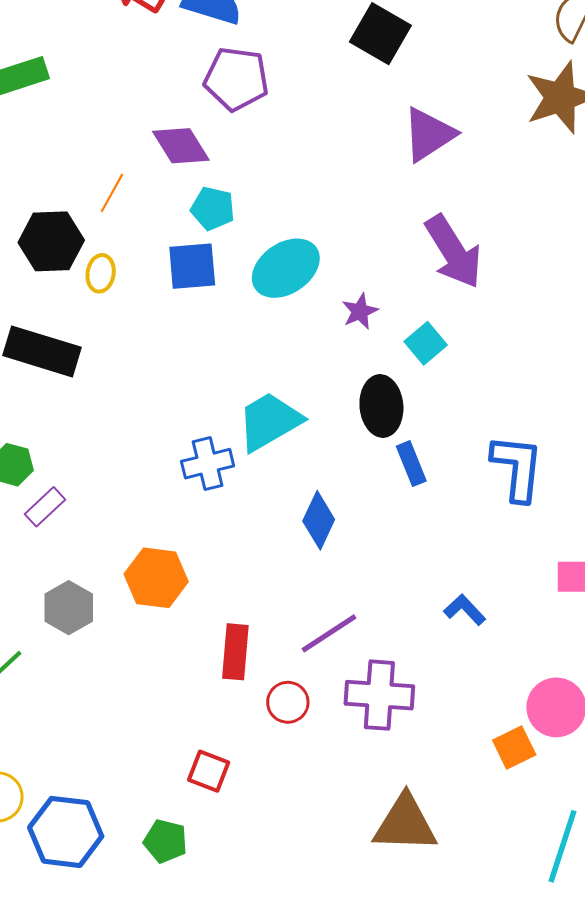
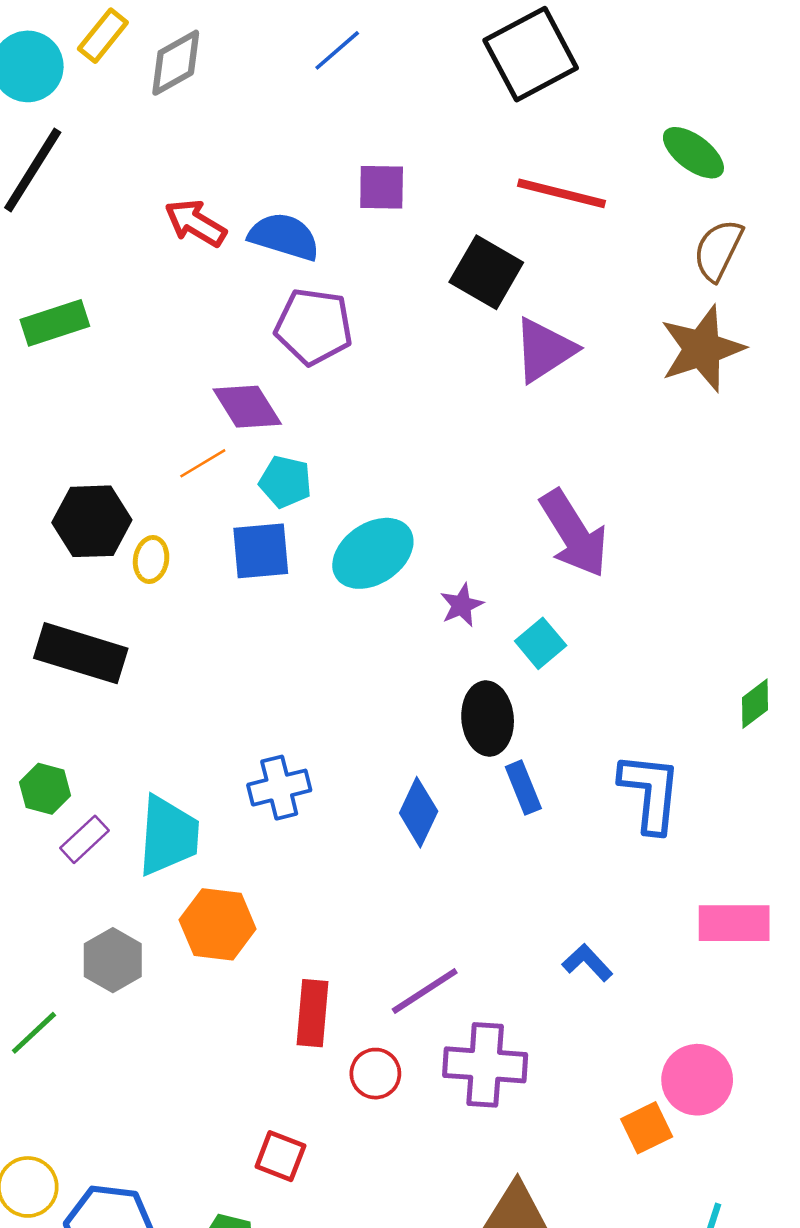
purple triangle: (429, 134) -> (544, 350), moved
orange line: (112, 193) -> (203, 463), moved, turned 30
cyan trapezoid: (269, 421) -> (168, 836), moved, turned 124
blue diamond: (319, 520) -> (419, 812), moved

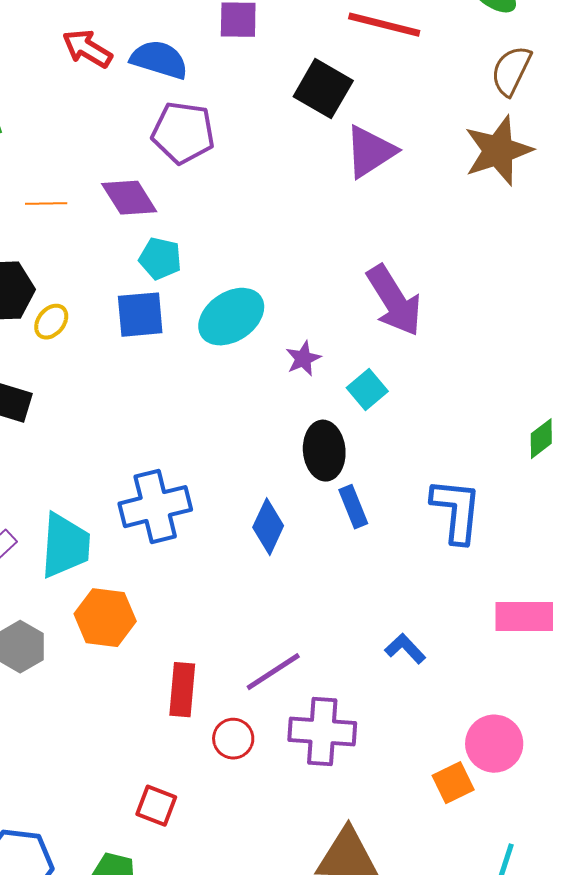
orange line: (203, 463) -> (46, 204), moved, turned 30
yellow ellipse: (151, 560) -> (51, 322), turned 30
blue cross: (279, 788) -> (155, 507), size x1.4

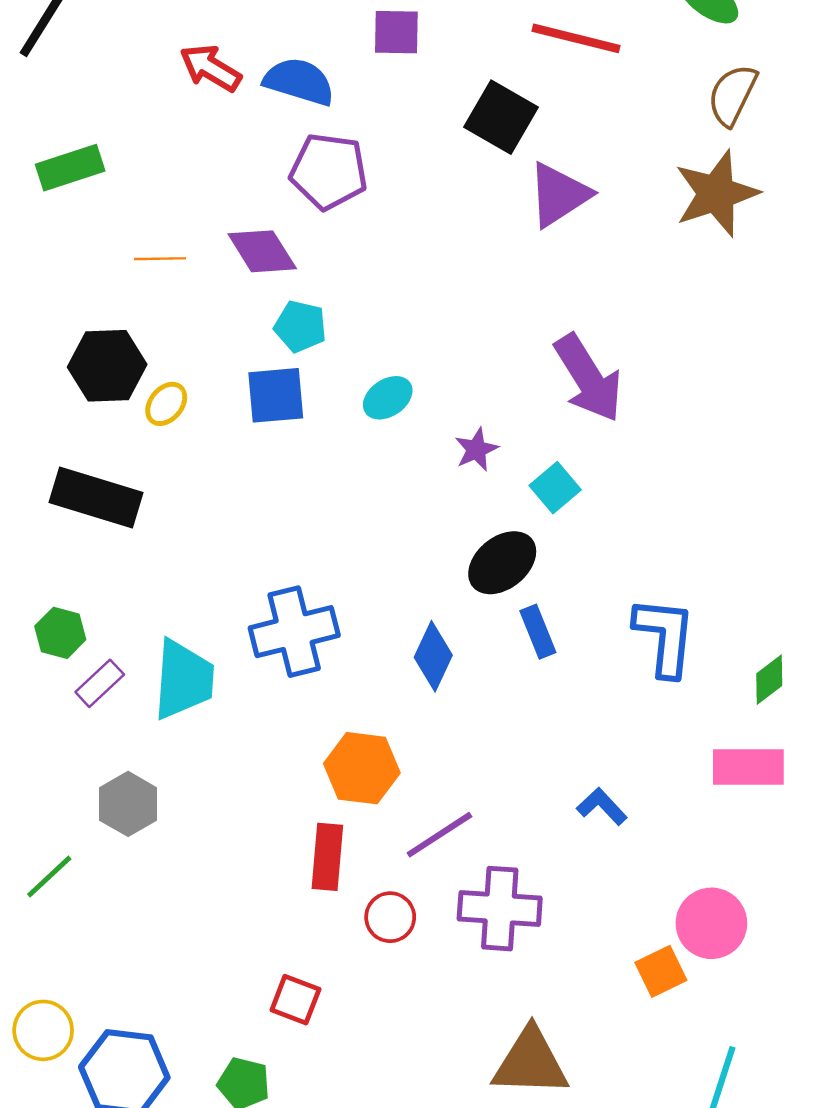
cyan ellipse: (231, 317) -> (388, 398), size x0.6
green diamond: (541, 439) -> (769, 680), moved
black ellipse: (324, 451) -> (502, 563), turned 56
orange hexagon: (105, 618) -> (362, 768), moved

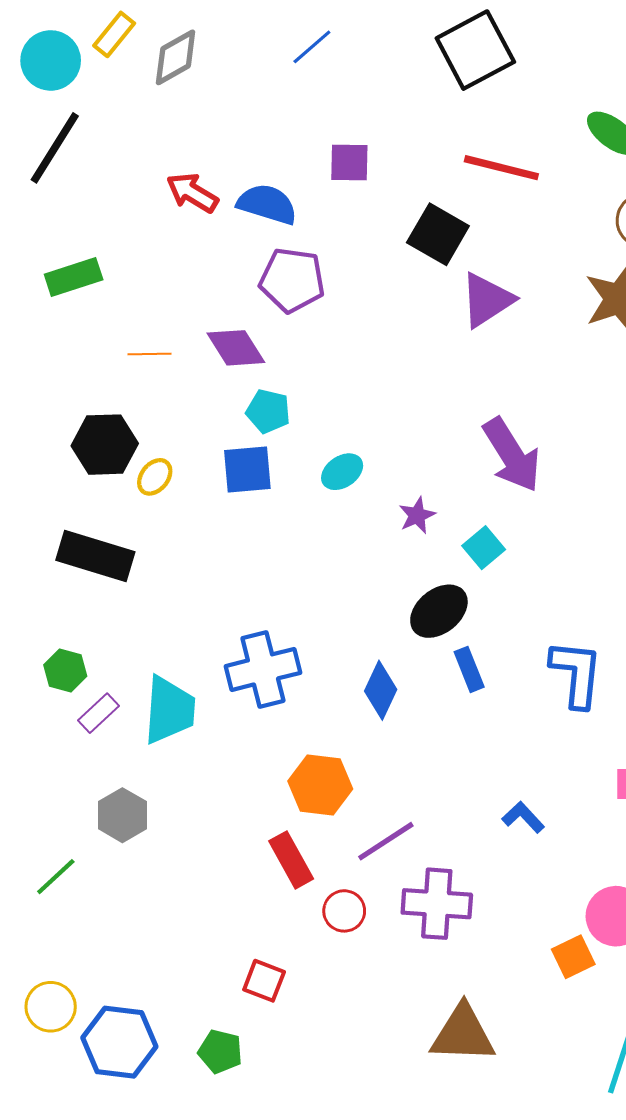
red rectangle: (327, 857) -> (291, 860), turned -34

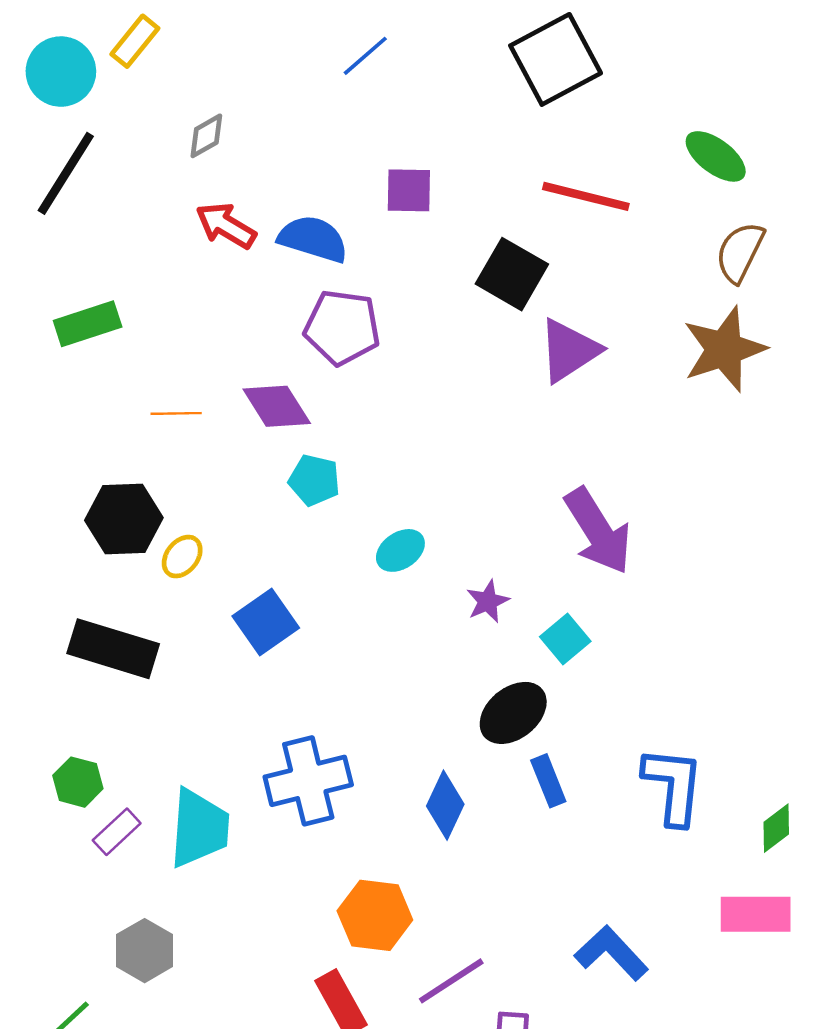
gray diamond: (176, 57) -> (206, 136), moved, size x0.7
blue square: (247, 470) -> (266, 622), moved, turned -30
blue L-shape: (523, 817) -> (611, 953), size x1.5

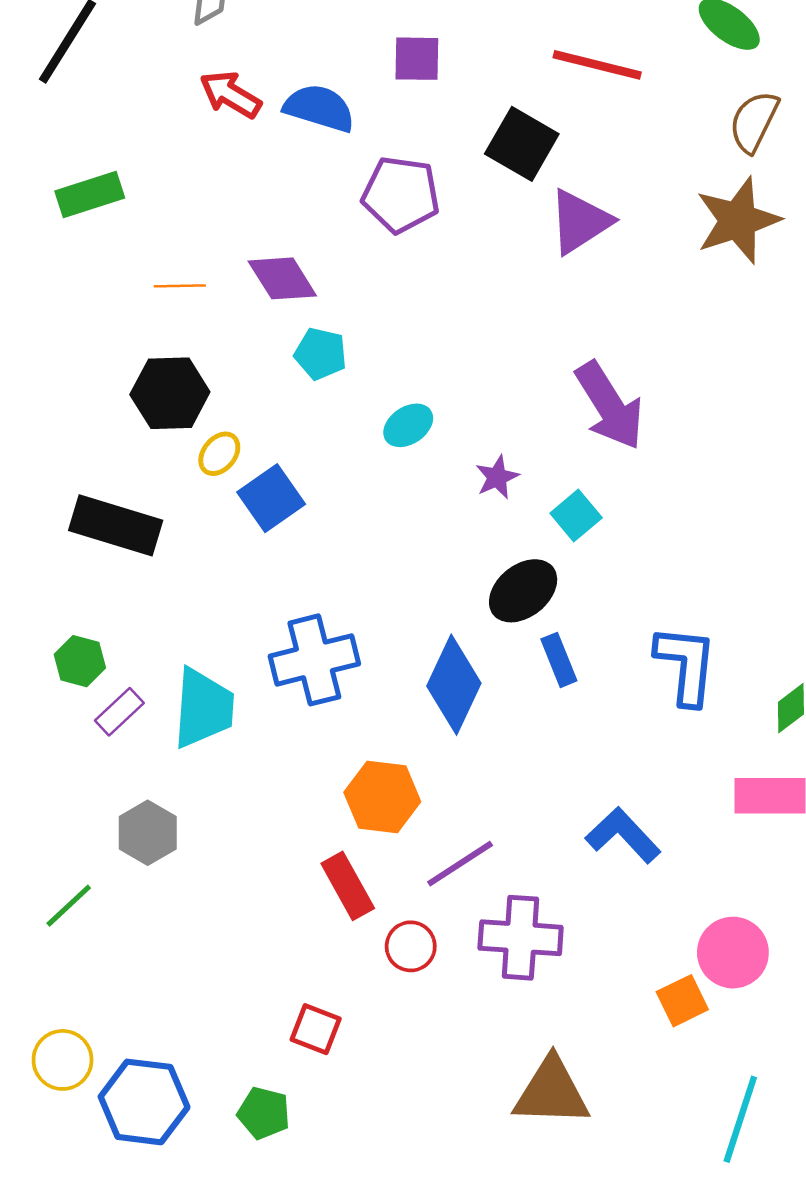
purple pentagon: (342, 327) -> (401, 194), moved
black hexagon: (124, 519) -> (170, 393), moved
yellow ellipse: (182, 557) -> (219, 454), moved
blue diamond: (445, 805) -> (454, 685), size x1.4

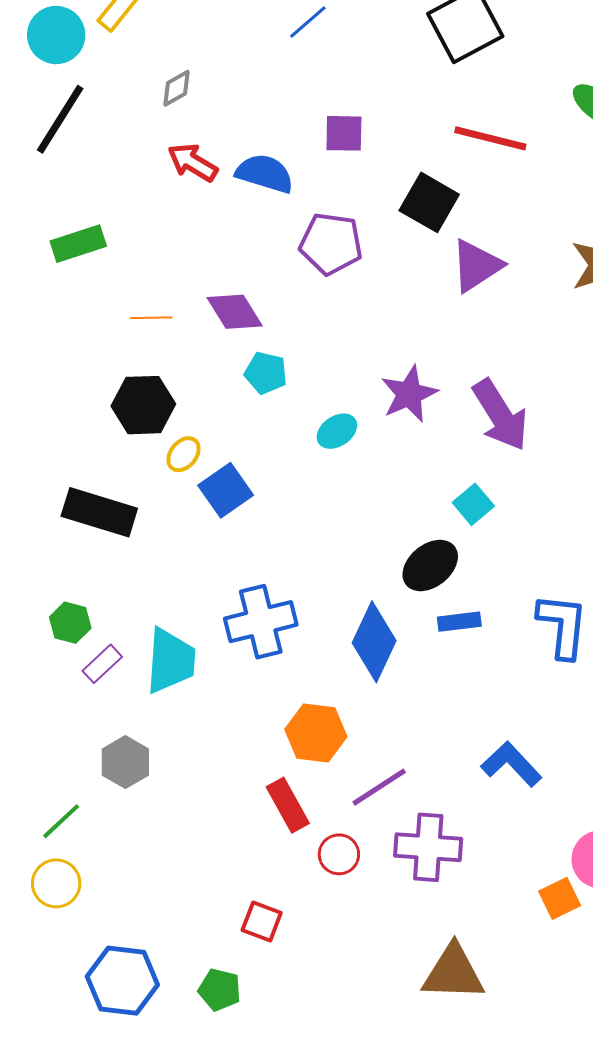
purple star: (497, 477) -> (409, 394), moved, size x1.6
blue rectangle: (559, 660) -> (459, 622), turned -75
yellow circle: (63, 1060) -> (56, 883), moved

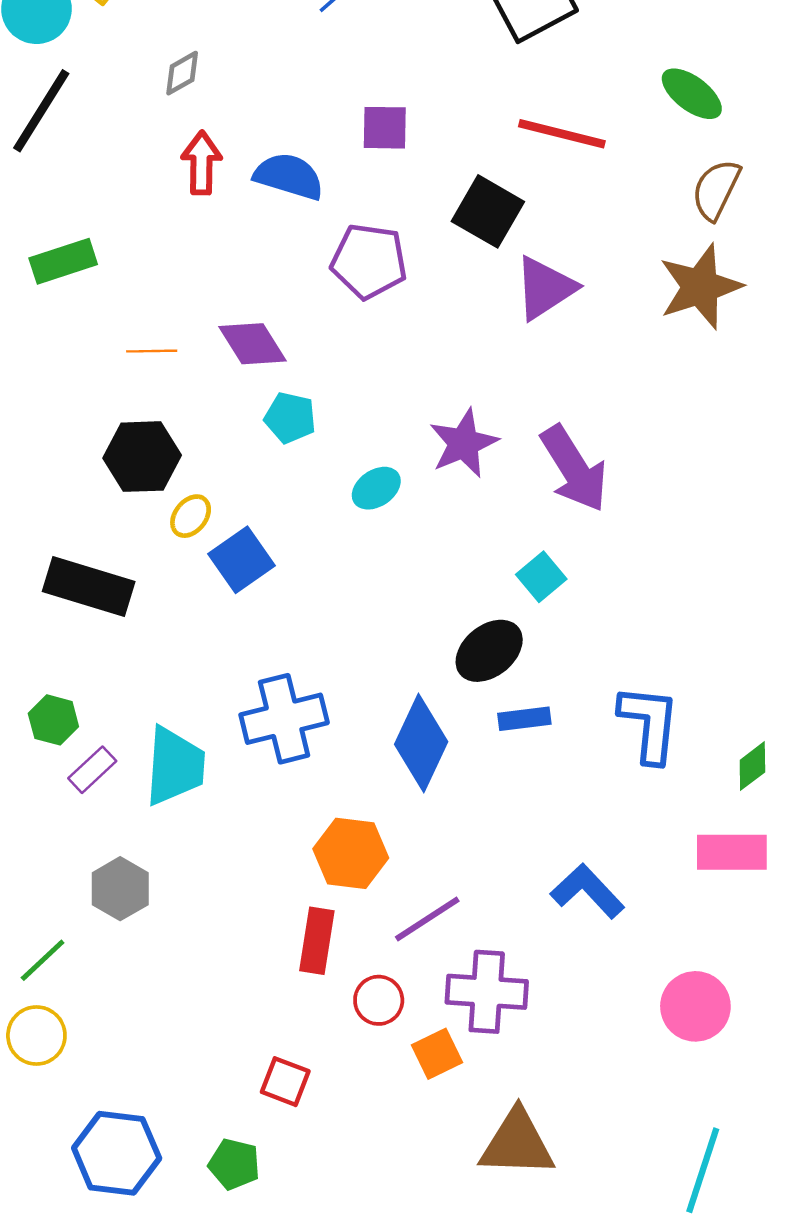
red arrow: (193, 162) -> (201, 163), turned 60
red rectangle: (288, 805) -> (317, 941), turned 38
orange square: (560, 898) -> (437, 1054), moved

